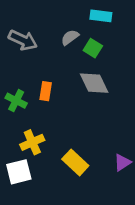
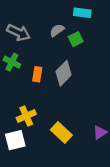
green square: (93, 48) -> (76, 39), turned 32
gray diamond: (94, 83) -> (64, 73), moved, turned 70
green cross: (16, 101) -> (12, 62), moved

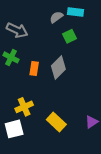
gray semicircle: (57, 30) -> (56, 17), moved

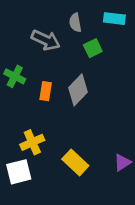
cyan rectangle: (75, 12) -> (114, 19), moved
gray semicircle: (56, 17) -> (75, 23), turned -64
gray arrow: (17, 30) -> (46, 40), moved

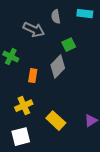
green square: (93, 48) -> (69, 45), moved
orange rectangle: (46, 91) -> (33, 76), moved
white square: (19, 172) -> (21, 137), moved

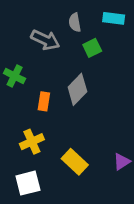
green square: (69, 45) -> (92, 48), moved

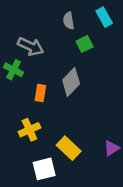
cyan rectangle: (114, 18) -> (104, 17), turned 54
gray arrow: (45, 40) -> (31, 46), moved
white square: (28, 183) -> (44, 169), moved

